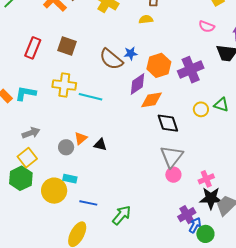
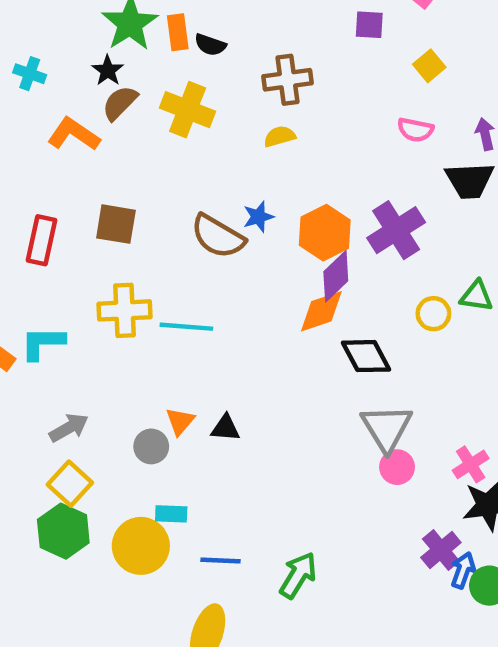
purple diamond: (138, 84) -> (336, 276), moved

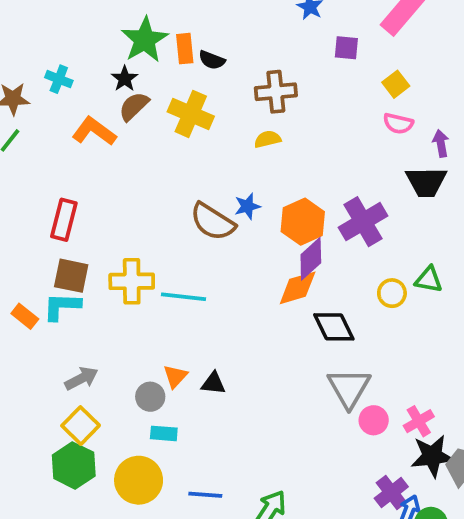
pink semicircle: (415, 130) -> (398, 123), moved
brown square: (116, 224) -> (71, 276), moved
pink circle: (397, 467) -> (374, 420), moved
cyan rectangle: (171, 514) -> (164, 433), moved

